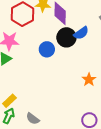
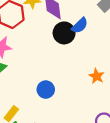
blue circle: (47, 49) -> (46, 90), moved

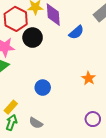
black circle: (64, 33) -> (33, 38), moved

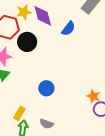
orange star: (89, 78) -> (94, 96), moved

